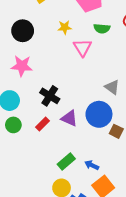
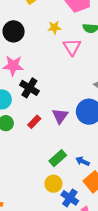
black cross: (50, 96) -> (29, 88), moved
purple triangle: (69, 118) -> (60, 116), turned 42

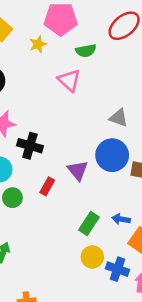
yellow star: (54, 28) -> (38, 44), moved

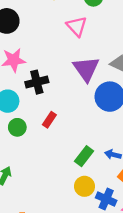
black cross: (30, 146) -> (37, 82), turned -35
purple triangle: (78, 170) -> (86, 69), moved, size x1.4

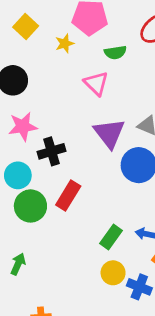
red rectangle: (49, 120) -> (68, 195), size x1.5
green circle: (17, 127) -> (30, 206), size x1.5

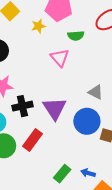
purple triangle: (109, 133) -> (55, 109), moved

